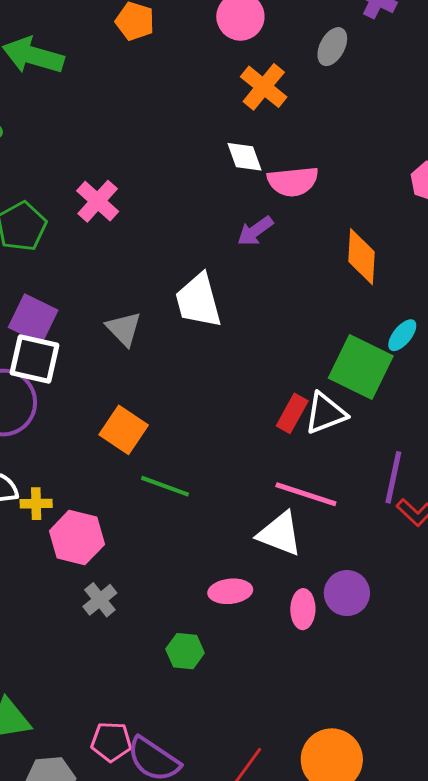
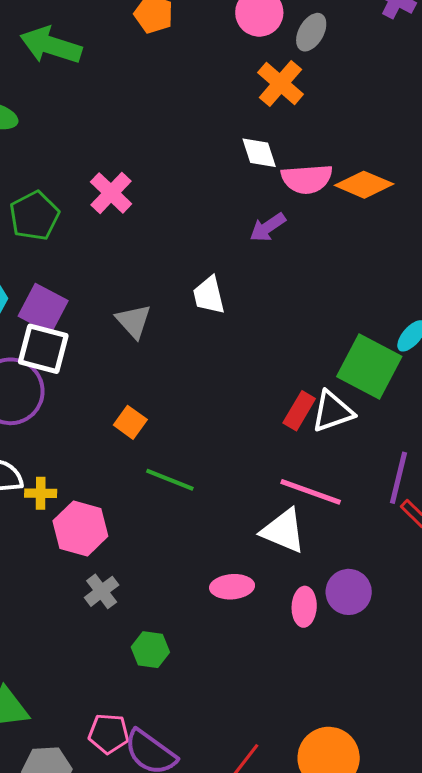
gray ellipse: (332, 47) -> (311, 32), moved
orange diamond: (361, 257) -> (364, 185), moved, turned -72
white trapezoid: (198, 301) -> (209, 295), size x0.7
orange square: (124, 430) -> (130, 422), size x0.7
green hexagon: (185, 651) -> (150, 650), moved

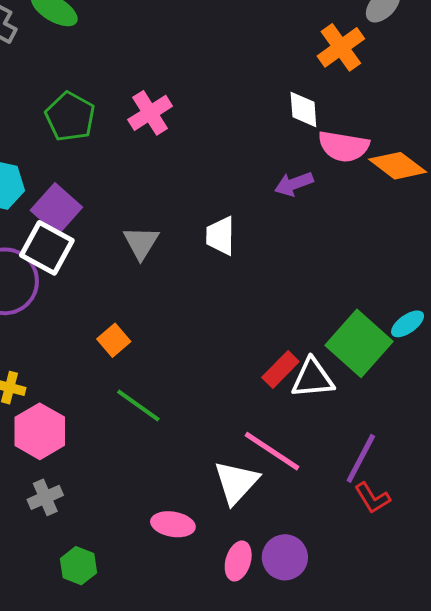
green pentagon: (34, 216) -> (70, 117), turned -30
white triangle: (283, 531) -> (236, 482), turned 36

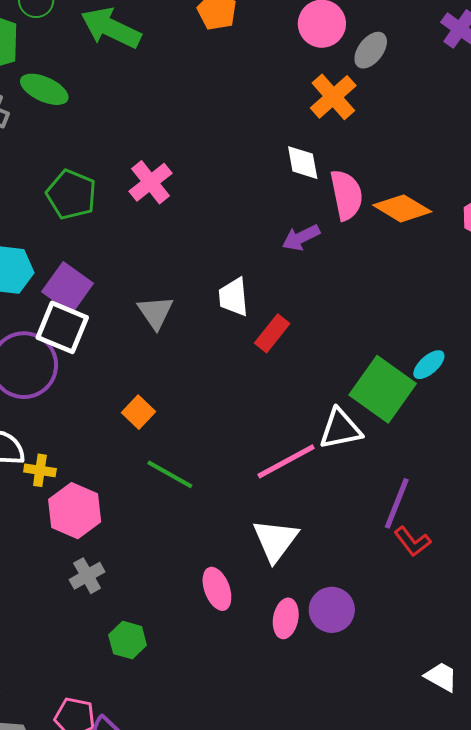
pink semicircle: (344, 146) -> (346, 195), turned -105
red rectangle: (280, 370) -> (272, 333), moved
pink line: (272, 451) -> (286, 461), moved, turned -56
pink ellipse: (173, 524) -> (217, 589), turned 66

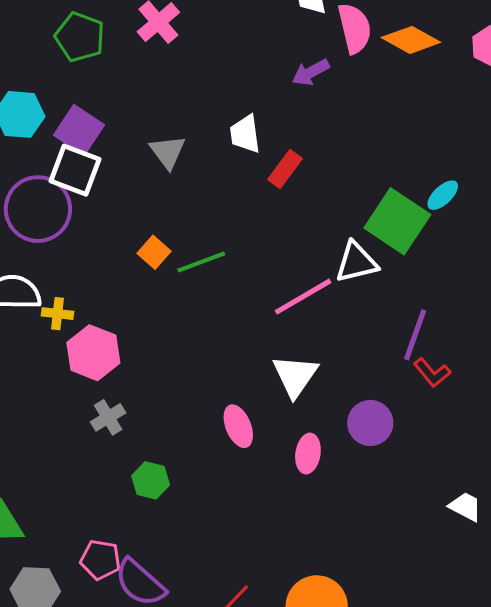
green line: (170, 474) -> (201, 262), moved, turned -48
purple circle: (332, 610) -> (370, 423), moved

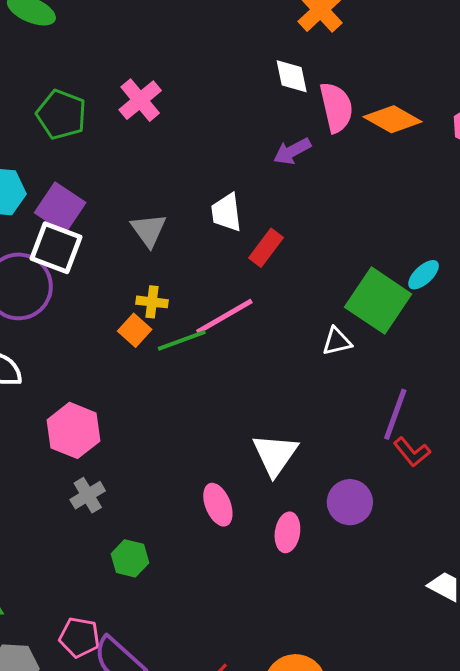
white triangle: (356, 262) -> (337, 341), size x0.7
pink line: (303, 297) -> (224, 317), moved
yellow cross: (57, 314) -> (152, 302), moved

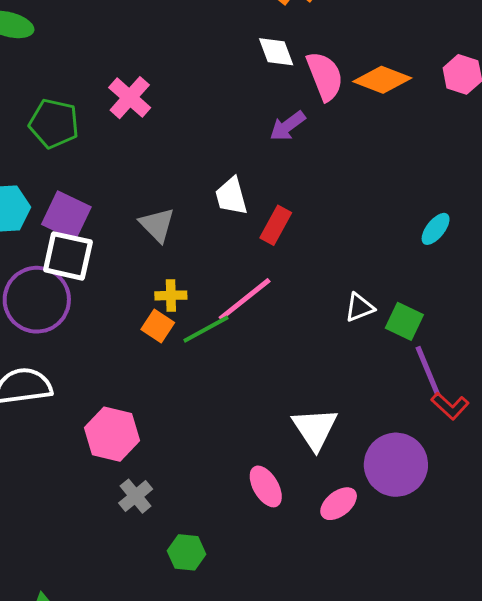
green square: (378, 301) -> (404, 321), moved, size x0.6
purple line: (395, 414) -> (428, 371), turned -34
purple circle: (350, 502) -> (396, 465), size x1.4
pink ellipse: (287, 532) -> (339, 504), turned 51

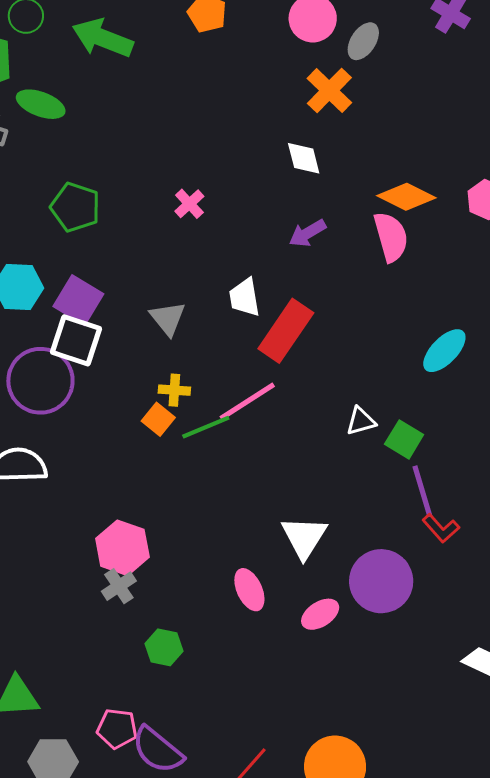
pink semicircle: (325, 76) -> (391, 237), moved
pink cross: (130, 98) -> (189, 204), moved, size x0.7
red rectangle: (276, 225) -> (286, 331), size x1.6
cyan ellipse: (436, 229) -> (444, 351), size x1.4
pink hexagon: (112, 434) -> (122, 548), moved

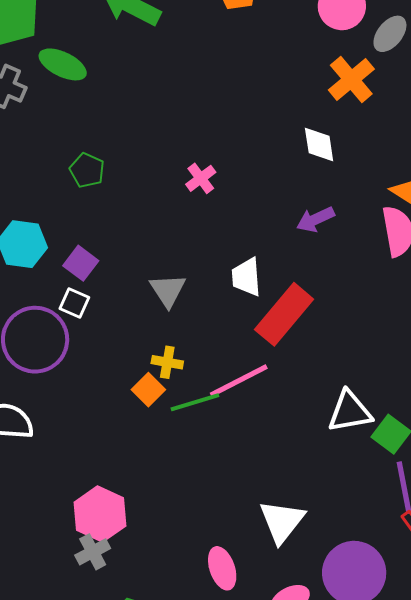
green pentagon: (75, 207) -> (87, 170), size x0.7
purple square: (78, 300) -> (81, 263), size x0.7
white square: (76, 340) -> (74, 303), size x0.6
white triangle: (361, 421) -> (350, 412), size x1.5

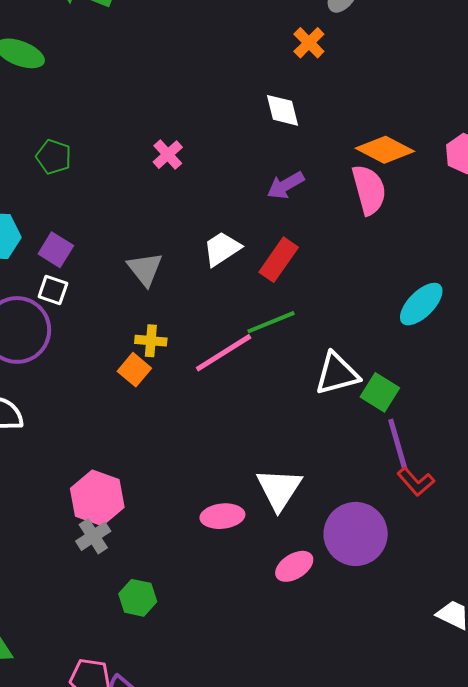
orange cross: (351, 80) -> (309, 43), size x0.7
white trapezoid: (246, 277) -> (222, 249), turned 66
red rectangle: (284, 314) -> (279, 260), moved, size x0.7
green line: (195, 402) -> (271, 322), moved
pink ellipse: (222, 568) -> (222, 516), moved, turned -72

